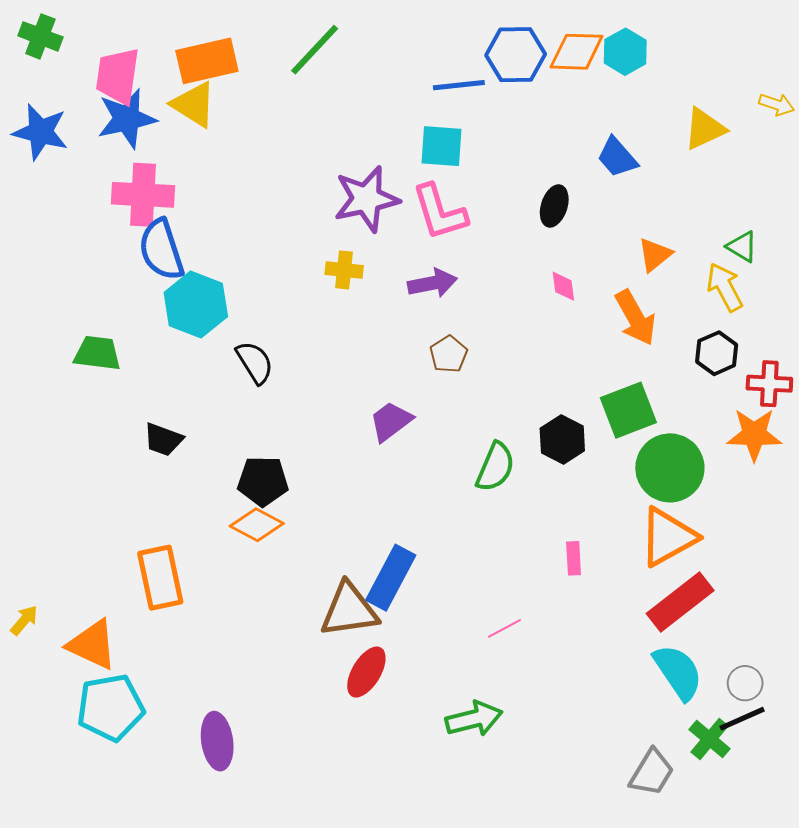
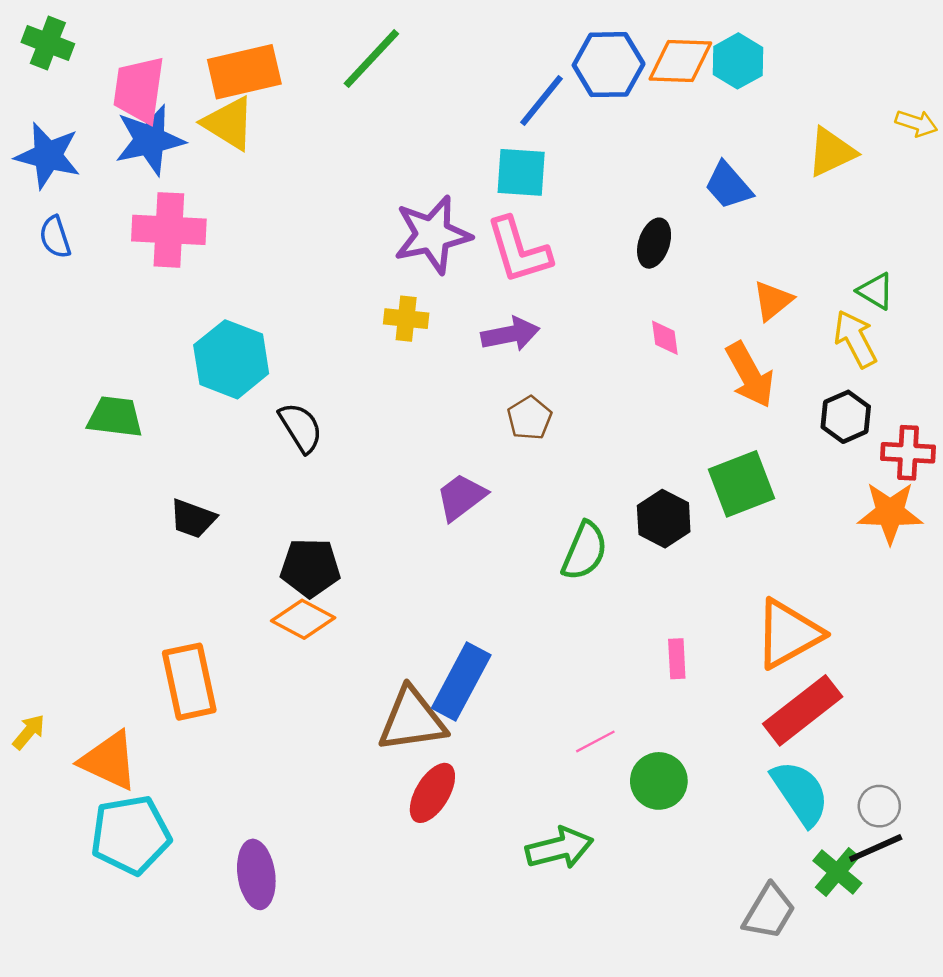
blue line: (459, 85) -> (541, 101), turned -45
blue semicircle: (161, 250) -> (55, 237), moved, size x0.6
green circle: (670, 468) -> (659, 781), moved, size x0.7

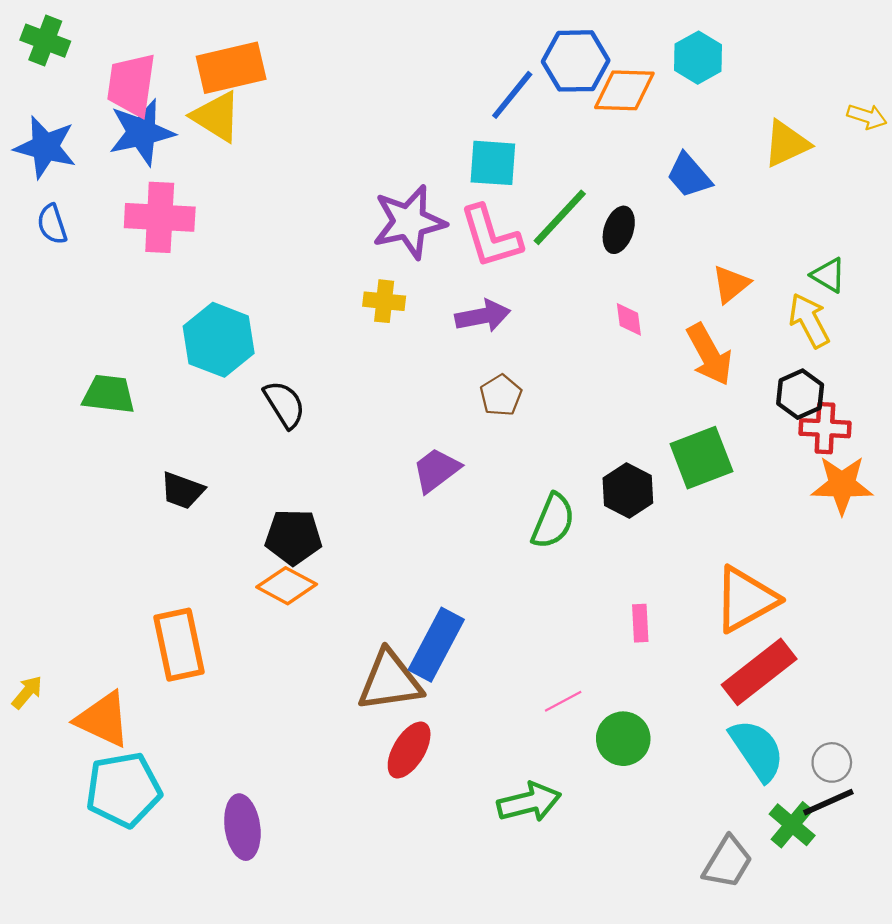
green line: (371, 59) -> (560, 217), moved
orange diamond: (680, 61) -> (624, 90), moved
red cross: (908, 453) -> (825, 428), moved

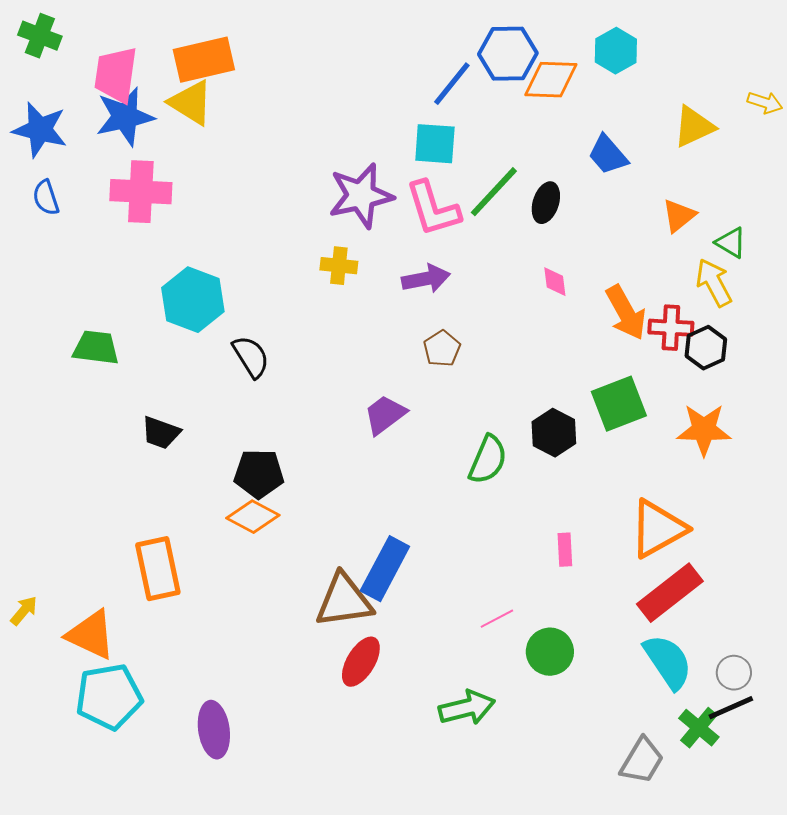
orange triangle: (731, 284) -> (679, 216), moved
red cross: (825, 428) -> (671, 328), moved
orange star: (842, 485) -> (704, 430), moved

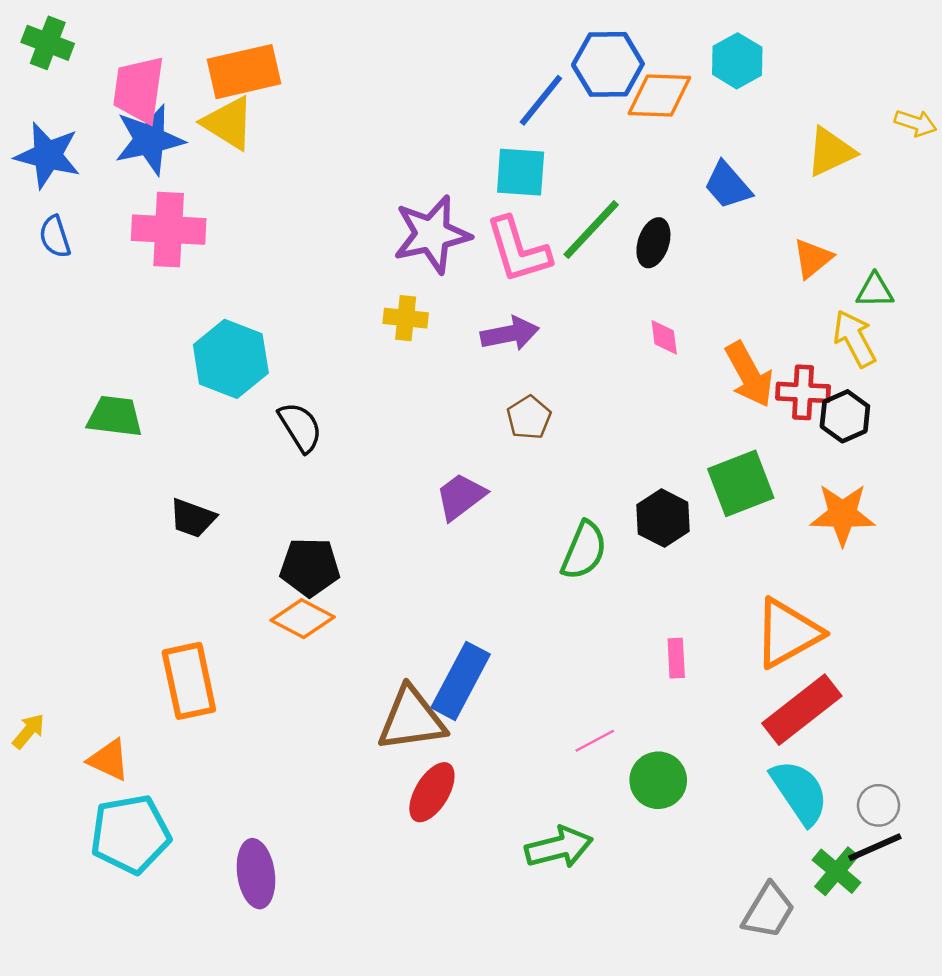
green triangle: (731, 243) -> (875, 291), turned -32
orange triangle: (91, 635) -> (109, 760), size x0.7

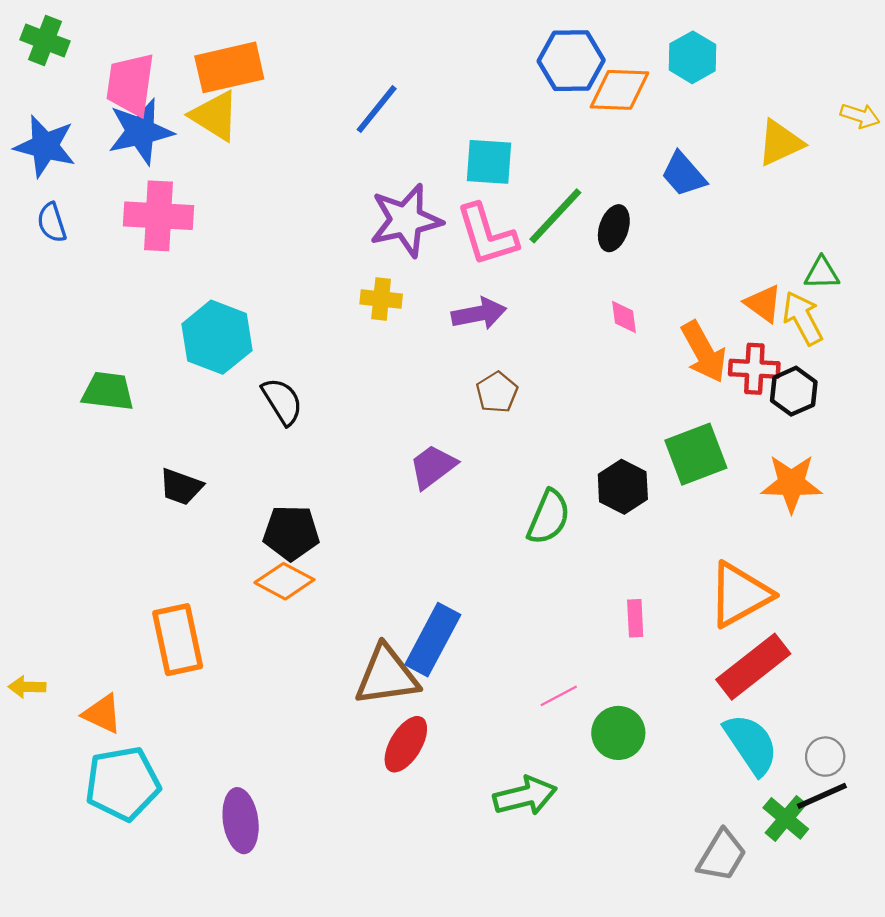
blue line: (541, 100) -> (377, 109), moved
orange triangle: (813, 258) -> (763, 304), moved, turned -45
yellow arrow: (29, 731) -> (27, 687), turned -129

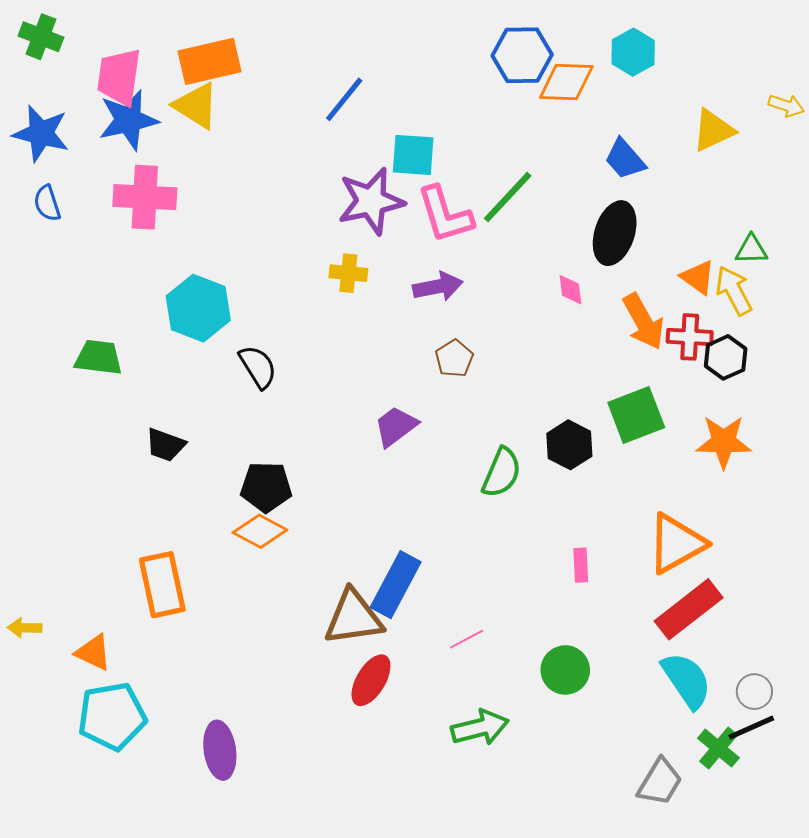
cyan square: (489, 162) -> (413, 155), moved
black ellipse: (614, 228) -> (615, 233), moved, size x1.5
pink line: (559, 696) -> (467, 639), moved

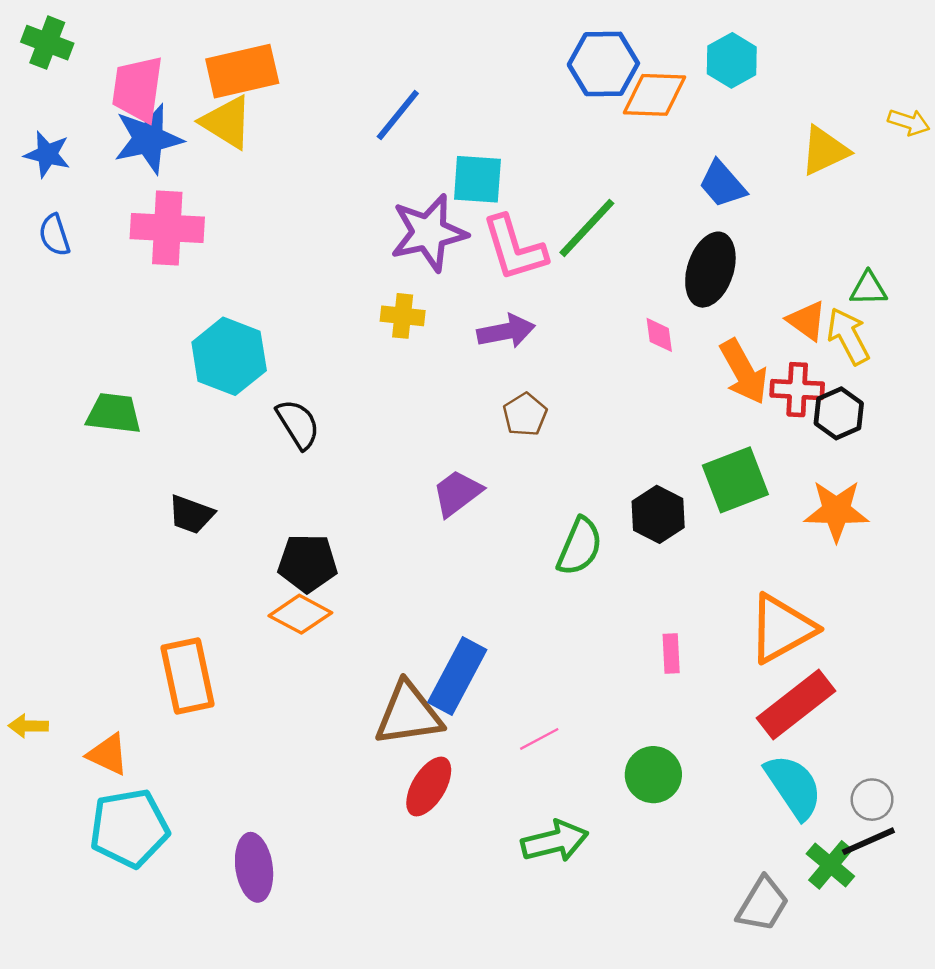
blue star: (41, 133) -> (47, 154), size x0.7

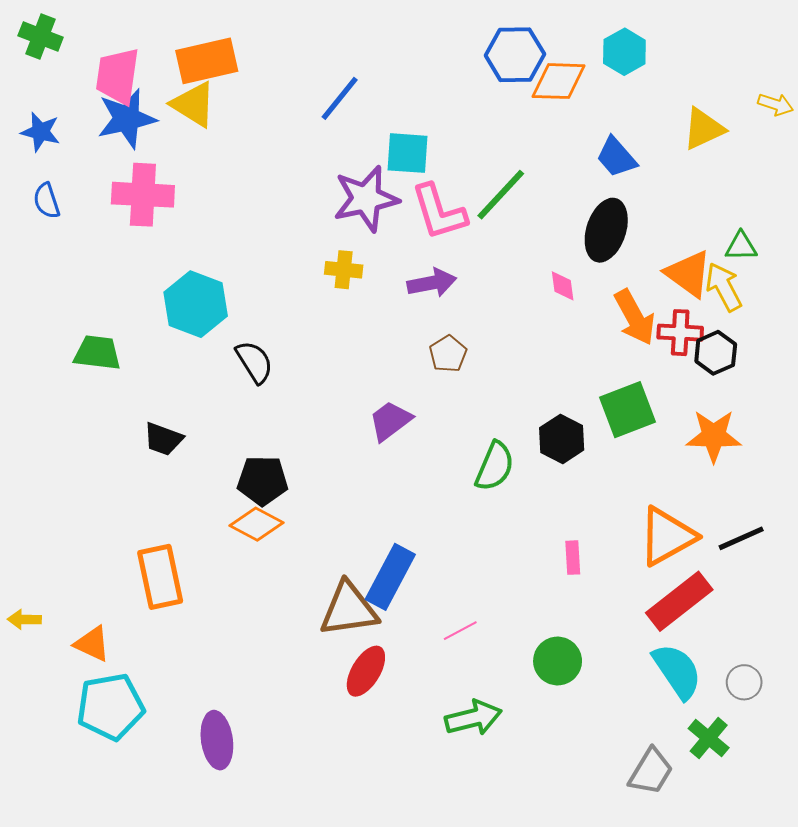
orange triangle: (807, 321) -> (688, 274), size x1.4
black line: (868, 841) -> (741, 538), moved

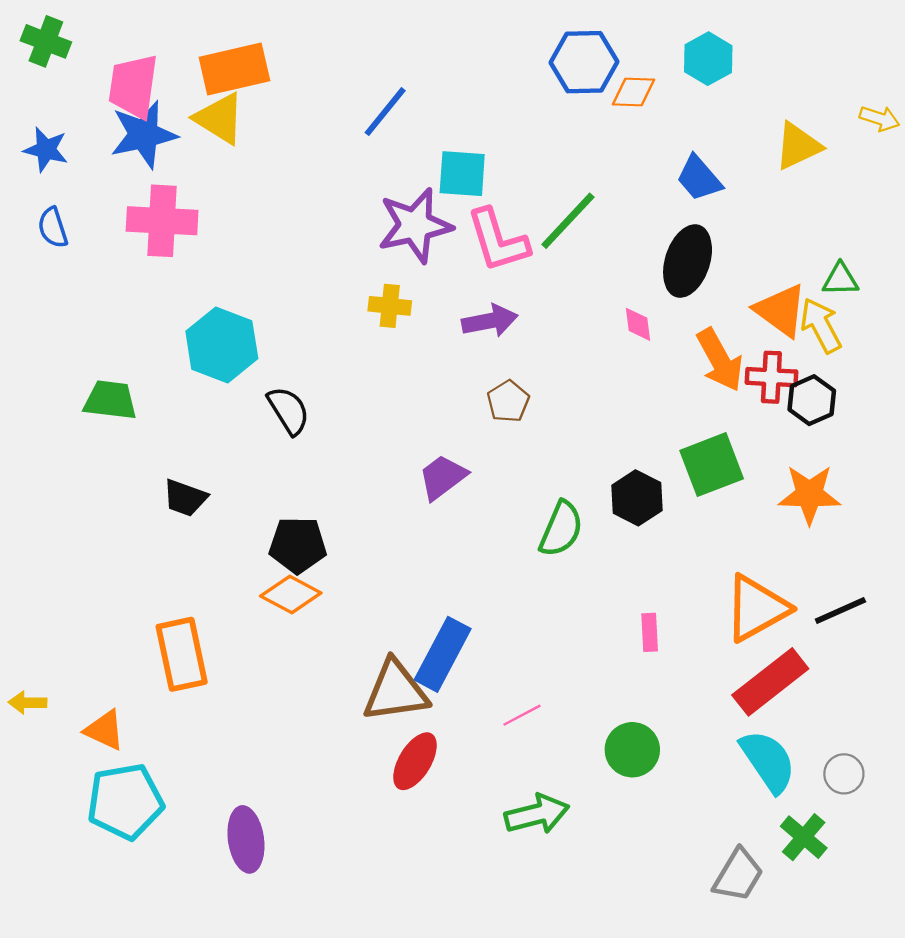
orange diamond: (559, 81) -> (633, 92), size x0.7

